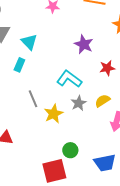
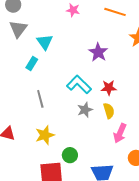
red star: (107, 68) -> (109, 88), moved
yellow semicircle: (102, 101) -> (109, 111), turned 98
yellow star: (54, 114) -> (45, 135), moved

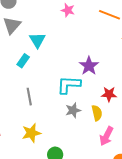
purple star: (98, 52) -> (89, 66), moved
cyan L-shape: (79, 84) -> (69, 85), turned -45
red star: (109, 88) -> (109, 94), moved

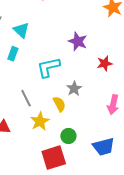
cyan L-shape: (69, 85) -> (48, 67), moved
gray line: (29, 97) -> (26, 98), moved
yellow semicircle: (97, 113) -> (59, 104), moved

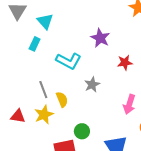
cyan L-shape: (48, 67) -> (69, 61), turned -145
yellow semicircle: (59, 104) -> (62, 99), moved
yellow star: (40, 121) -> (44, 115), moved

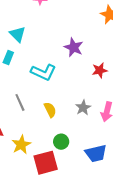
gray star: (92, 85) -> (83, 108), moved
yellow semicircle: (62, 99) -> (50, 110), moved
yellow star: (44, 115) -> (21, 145), moved

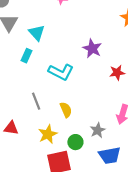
gray star: (83, 108) -> (98, 130), moved
yellow star: (21, 145) -> (48, 134), moved

